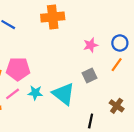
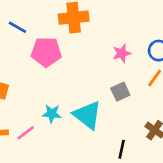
pink pentagon: (18, 69) -> (46, 52), moved
pink line: (13, 94) -> (26, 133), moved

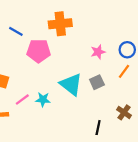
cyan triangle: (87, 115) -> (71, 84), moved
pink line: (26, 133) -> (22, 99), moved

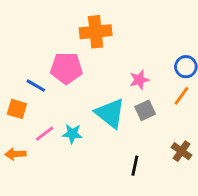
blue line: (16, 31) -> (36, 86), moved
pink star: (98, 52) -> (139, 80), moved
black line: (98, 128) -> (135, 166), moved

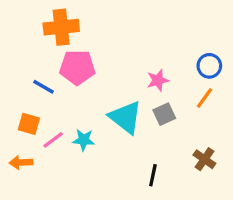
orange cross: (96, 32) -> (61, 27), moved
orange square: (17, 109) -> (29, 124), moved

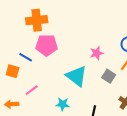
gray square: (164, 114) -> (109, 76), moved, turned -32
orange square: (29, 124) -> (13, 71), moved
cyan star: (84, 140) -> (63, 104), moved

